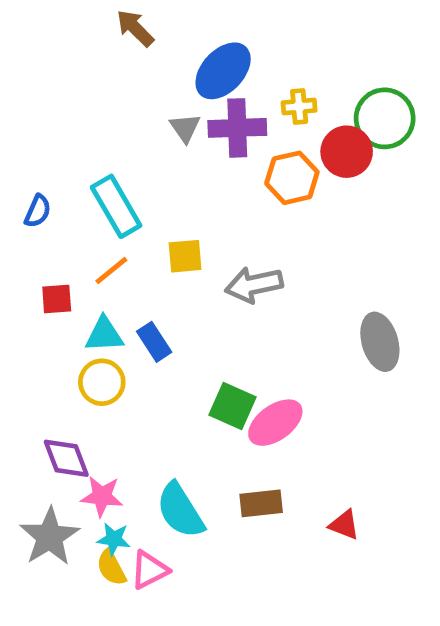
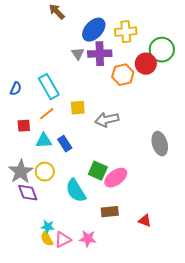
yellow cross: (299, 107) -> (126, 32), moved, size x1.5
yellow circle: (102, 382) -> (45, 172), moved
pink star: (102, 496) -> (88, 239), moved
cyan semicircle: (180, 511) -> (76, 191), moved
gray star: (50, 537) -> (21, 172), moved

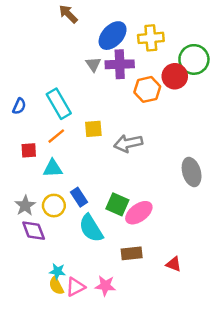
blue rectangle: (65, 144) -> (79, 197), moved
gray star: (21, 172) -> (25, 206), size x0.7

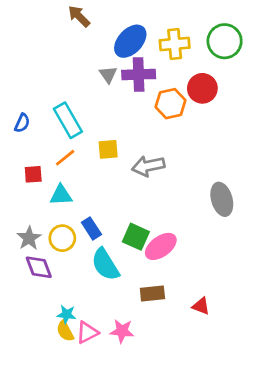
green circle: (194, 59) -> (225, 41), moved

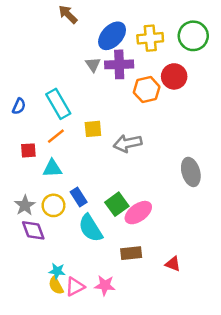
green square: (136, 237) -> (117, 204), turned 30

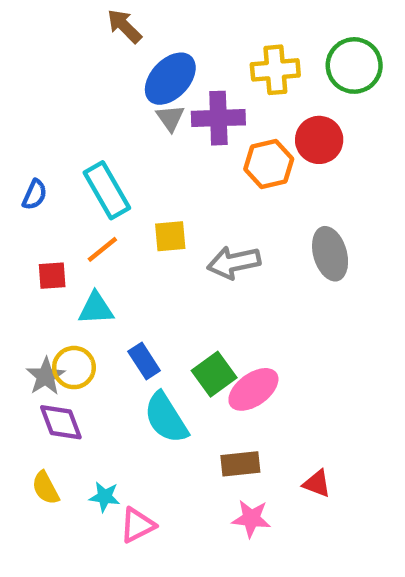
blue ellipse: (112, 36) -> (170, 79), moved
gray ellipse: (191, 172) -> (330, 254), moved
yellow circle: (54, 205) -> (74, 368), moved
yellow semicircle: (56, 285) -> (46, 488), moved
pink star: (105, 285) -> (251, 519), moved

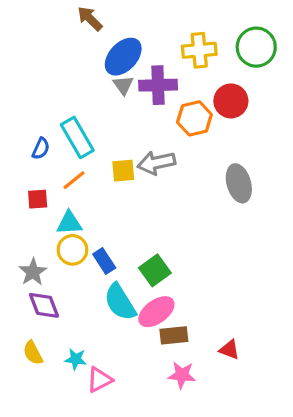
blue semicircle: (35, 195) -> (41, 148), moved
gray arrow: (234, 262) -> (156, 163), moved
yellow circle: (74, 368) -> (72, 250), moved
pink ellipse: (253, 389) -> (156, 312), moved

